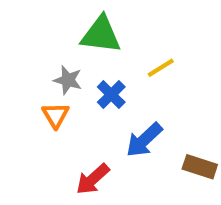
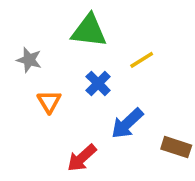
gray star: (68, 80) -> (29, 60), moved

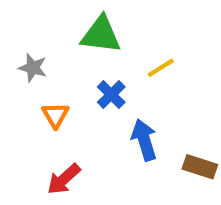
blue arrow: (127, 123) -> (144, 140), turned 116
red arrow: (82, 158) -> (64, 179), moved

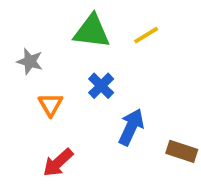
yellow line: (161, 68) -> (146, 35), moved
blue arrow: (144, 140) -> (131, 127), turned 42

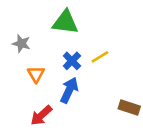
yellow line: (146, 35) -> (100, 57), moved
blue arrow: (131, 127) -> (69, 90), moved

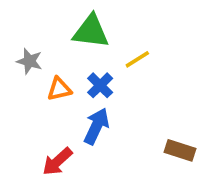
yellow line: (100, 57) -> (137, 59), moved
orange triangle: (36, 74) -> (59, 89), moved, turned 48

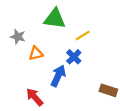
blue cross: (100, 85) -> (74, 57), moved
red arrow: (57, 162) -> (35, 97), turned 90

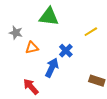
yellow line: (83, 36) -> (91, 32), moved

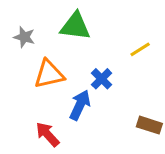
gray star: (16, 33) -> (24, 37), moved
orange triangle: (32, 48) -> (49, 74), size x1.5

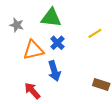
blue cross: (102, 79) -> (57, 43), moved
blue arrow: (80, 105) -> (54, 71), turned 138

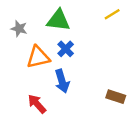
yellow line: (95, 33) -> (112, 14), moved

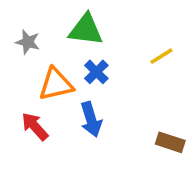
yellow line: (112, 14) -> (161, 56), moved
red arrow: (37, 104) -> (35, 126), moved

